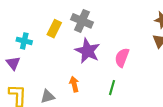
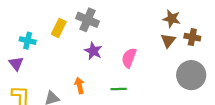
purple star: (88, 51) -> (93, 51), size x0.7
green line: (112, 88) -> (119, 89), turned 72

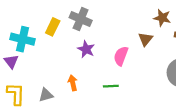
cyan cross: (28, 41) -> (22, 39), size x1.5
brown triangle: (168, 41) -> (145, 39), moved

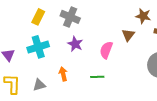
yellow rectangle: (53, 27) -> (38, 17), moved
cyan cross: (22, 39) -> (38, 47), moved, turned -30

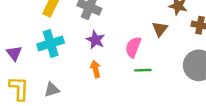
orange arrow: (63, 74) -> (96, 69), moved
green line: (97, 77) -> (143, 70), moved

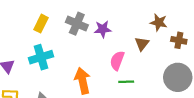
purple star: (96, 40) -> (103, 29), moved, turned -30
orange arrow: (96, 69) -> (82, 81), size x1.6

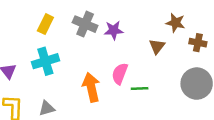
pink semicircle: (117, 61) -> (120, 74), moved

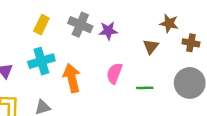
orange arrow: (91, 87) -> (72, 78), moved
green line: (140, 89) -> (145, 88), moved

